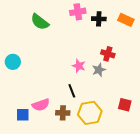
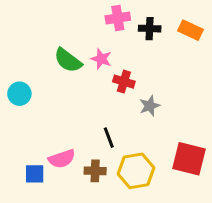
green semicircle: (40, 22) -> (68, 60), moved
red cross: (108, 54) -> (124, 82), moved
pink star: (79, 66) -> (101, 59), moved
red square: (125, 105) -> (189, 159), size x1.6

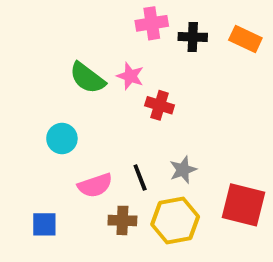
cyan circle: (19, 94) -> (62, 138), moved
gray star: (150, 106) -> (183, 170), moved
pink semicircle: (62, 159) -> (95, 185), moved

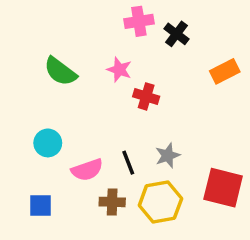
black cross: (193, 37) -> (177, 34), turned 35
orange rectangle: (245, 39) -> (225, 71), moved, turned -52
green semicircle: (87, 78) -> (60, 71), moved
cyan circle: (62, 138) -> (48, 143), moved

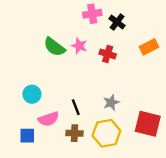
green semicircle: (60, 71) -> (54, 47), moved
red cross: (146, 96) -> (108, 54), moved
black line: (128, 163) -> (76, 107), moved
pink semicircle: (87, 170) -> (48, 119), moved

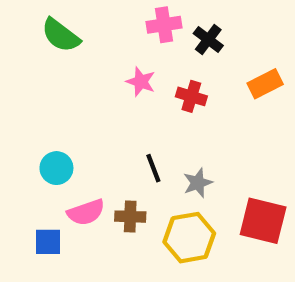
green semicircle: (54, 47) -> (61, 35), moved
black line: (76, 107) -> (153, 168), moved
brown cross: (74, 133) -> (130, 217), moved

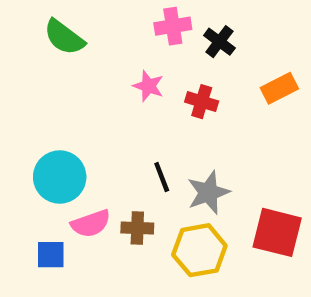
cyan circle: (56, 168) -> (60, 177), size x1.5
gray star: (198, 183) -> (208, 193), size x1.4

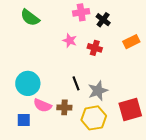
pink semicircle: (91, 224) -> (42, 105), turned 42
red square: (277, 232) -> (130, 110), turned -30

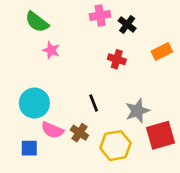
pink star: (70, 41) -> (51, 50), moved
gray star: (98, 91) -> (137, 111), moved
brown cross: (64, 107) -> (79, 133), turned 32

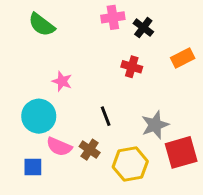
pink star: (51, 50) -> (62, 81), moved

